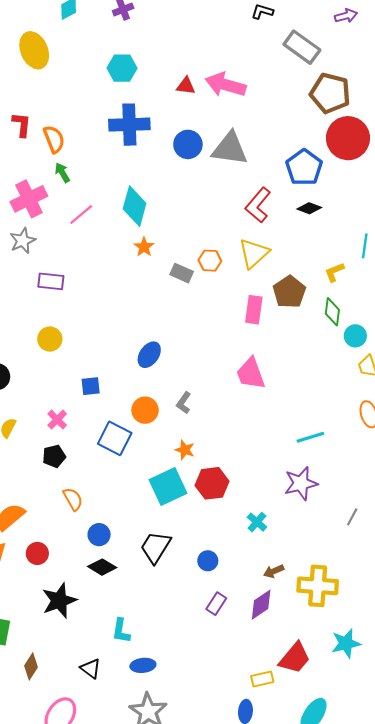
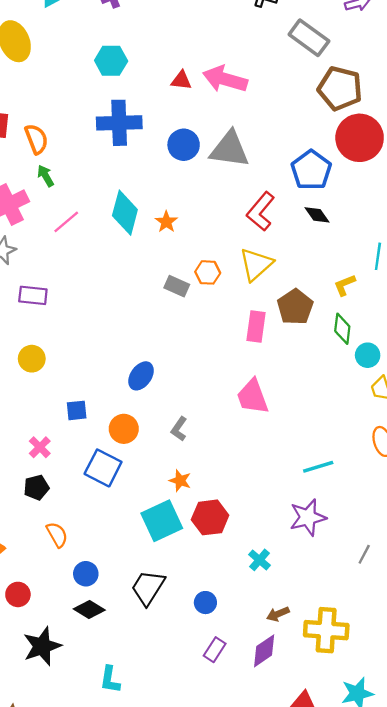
black diamond: (309, 208) -> (317, 215), turned 35
orange star: (144, 247) -> (166, 222), moved
orange circle: (145, 410) -> (124, 429), moved

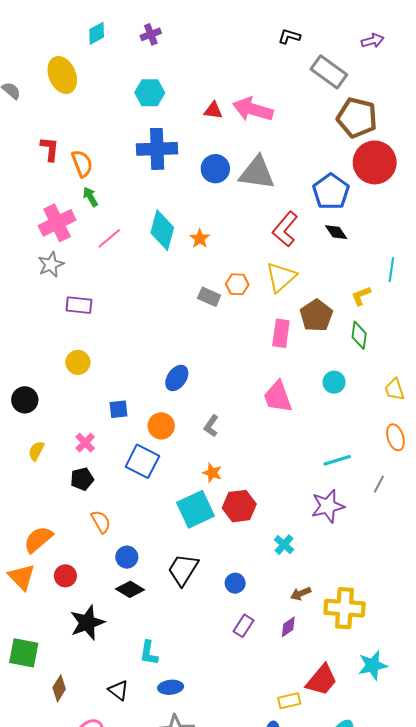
cyan circle: (368, 355) -> (334, 382), moved
gray line: (364, 554) -> (379, 484), moved
purple diamond: (264, 651) -> (288, 627), size x0.7

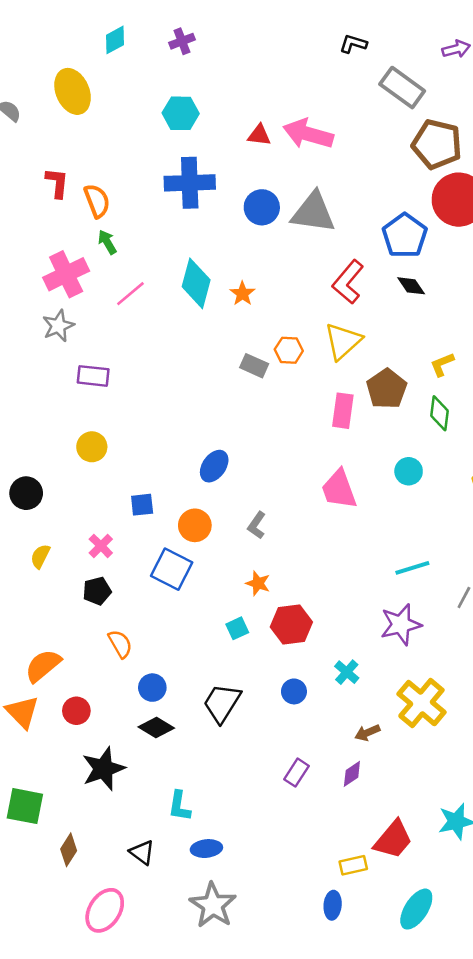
cyan square: (196, 509) -> (237, 628), size x0.5
blue circle: (235, 583) -> (294, 691), moved
yellow cross: (344, 608) -> (421, 703), moved, turned 36

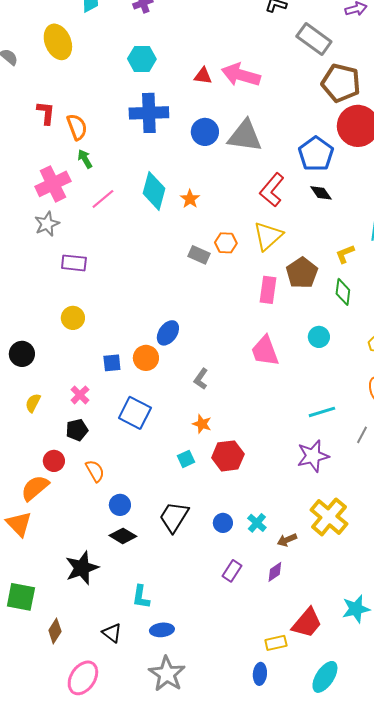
orange circle: (195, 525) -> (146, 358), moved
cyan cross: (347, 672) -> (257, 523), moved
blue circle: (294, 691) -> (223, 523), moved
red circle: (76, 711) -> (54, 461), moved

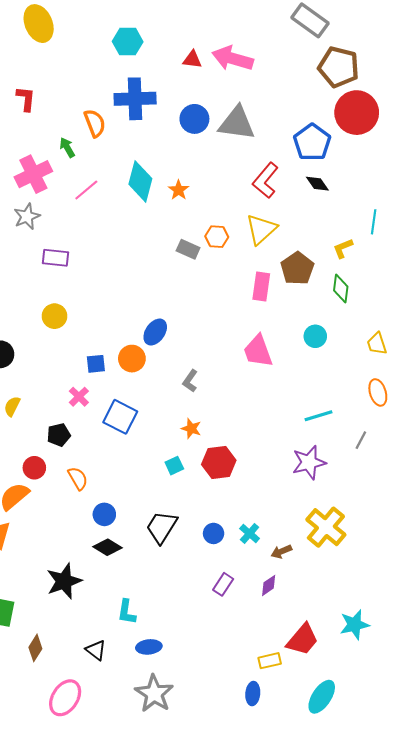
orange semicircle: (77, 127) -> (95, 123), moved
pink cross: (80, 395) -> (79, 397), moved

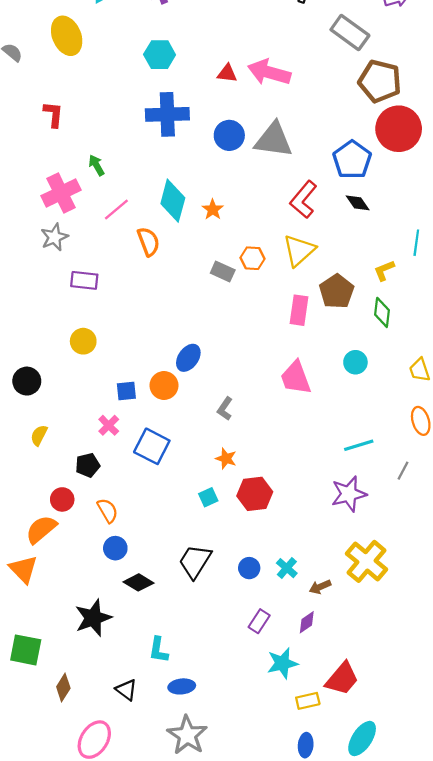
orange semicircle: (95, 123) -> (148, 242), moved
blue circle: (104, 514) -> (115, 548), moved
cyan star: (355, 625) -> (282, 663), moved
blue ellipse: (253, 694) -> (306, 745), moved

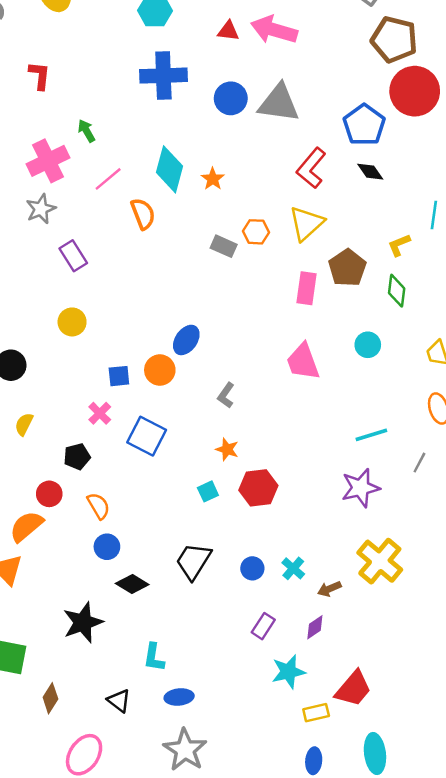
purple rectangle: (84, 280) -> (73, 256), turned 52
cyan ellipse: (362, 738) -> (375, 754), turned -40

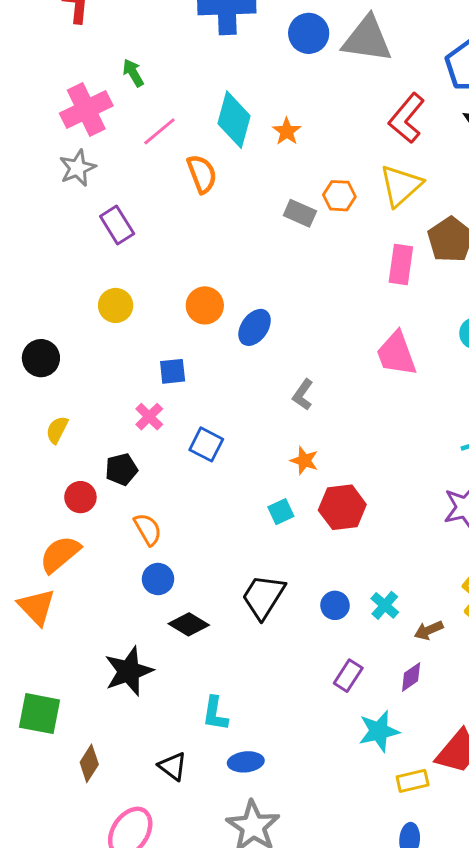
orange circle: (160, 370) -> (205, 305), moved
blue square: (147, 436) -> (206, 444), size x0.7
red circle: (49, 494) -> (80, 497), moved

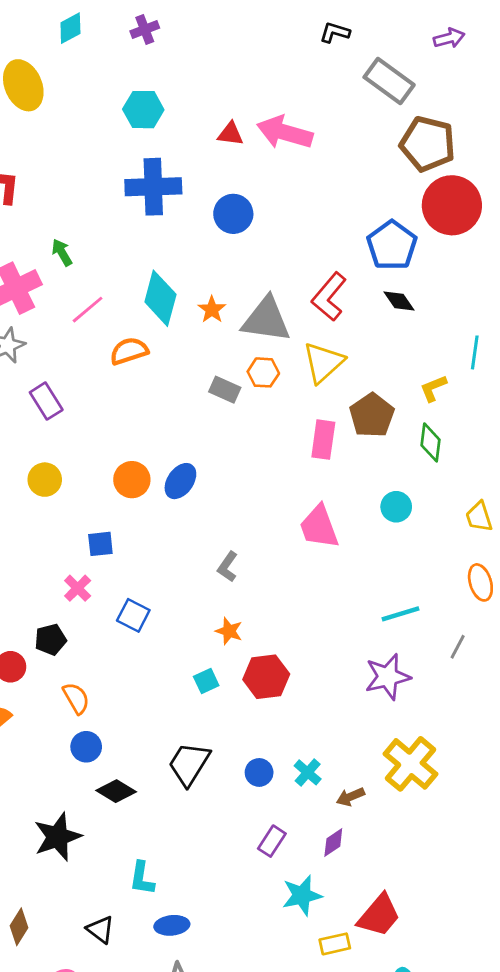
gray triangle: (367, 39) -> (266, 320), moved
orange semicircle: (202, 174) -> (129, 351), turned -87
blue ellipse: (255, 327) -> (180, 481), moved

